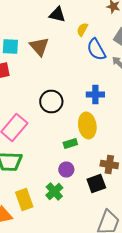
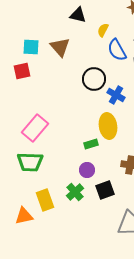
blue cross: (95, 94) -> (116, 95), turned 30
black circle: (51, 102) -> (94, 79), moved
black square: (96, 184) -> (105, 190), moved

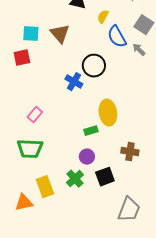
blue cross: (116, 95) -> (74, 82), moved
pink rectangle: (35, 128) -> (35, 115), size x0.6

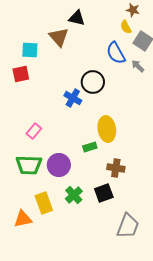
yellow semicircle: (103, 17) -> (126, 27), moved, turned -56
brown triangle: (60, 34) -> (59, 37), moved
brown cross: (130, 152) -> (116, 168), moved
purple circle: (87, 157) -> (59, 165), moved, size x1.5

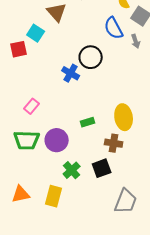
cyan square: (30, 50) -> (36, 33), moved, turned 30
gray arrow: (138, 66) -> (136, 41), turned -152
yellow ellipse: (107, 129) -> (124, 117), moved
yellow rectangle: (44, 203) -> (54, 196), moved, turned 35

